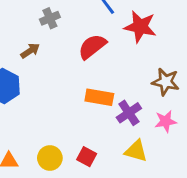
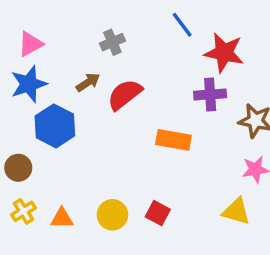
red semicircle: (92, 46) -> (125, 95), moved
purple cross: (129, 113) -> (210, 95), moved, turned 30
yellow triangle: (136, 151) -> (236, 211), moved

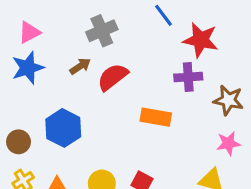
gray cross: (112, 42) -> (102, 31), size x1.4
blue hexagon: (55, 126) -> (63, 128), moved

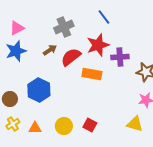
red star: (201, 40) -> (98, 45), moved, turned -30
orange rectangle: (156, 117) -> (92, 74), moved

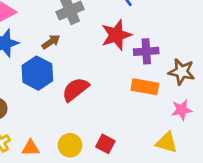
red semicircle: (71, 57) -> (75, 89), moved
orange rectangle: (92, 74) -> (145, 87), moved
blue hexagon: (39, 90) -> (37, 73), moved

